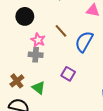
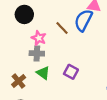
blue semicircle: (84, 42) -> (83, 20), moved
green triangle: (39, 88) -> (43, 73), moved

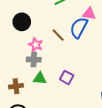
green triangle: (43, 73) -> (40, 78), turned -32
brown cross: (19, 81) -> (16, 86), turned 32

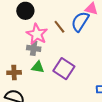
pink star: (36, 45) -> (37, 34), size x1.5
purple square: (67, 77) -> (64, 69), size x1.5

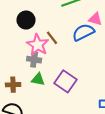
blue semicircle: (80, 22) -> (83, 32), turned 30
brown line: (59, 27) -> (52, 38), moved

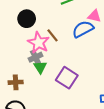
gray cross: (34, 60) -> (35, 57), turned -32
green triangle: (38, 79) -> (40, 67), moved, turned 48

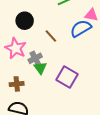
pink star: (39, 43) -> (16, 48), moved

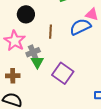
brown line: (51, 36) -> (50, 32), turned 40

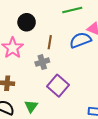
gray cross: (33, 52) -> (42, 62), moved
green triangle: (37, 62) -> (31, 106), moved

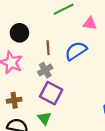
blue semicircle: (80, 40) -> (76, 51), moved
purple square: (58, 86) -> (51, 93), moved

